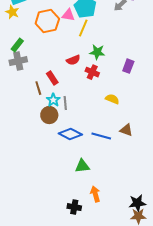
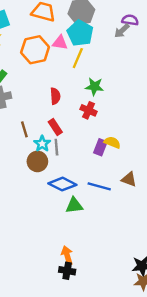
red semicircle: (73, 60) -> (55, 96), moved, turned -72
purple rectangle: (128, 66) -> (100, 147), moved
red rectangle: (52, 78) -> (55, 127), moved
green triangle: (82, 166) -> (74, 205), moved
orange arrow: (95, 194) -> (67, 255), moved

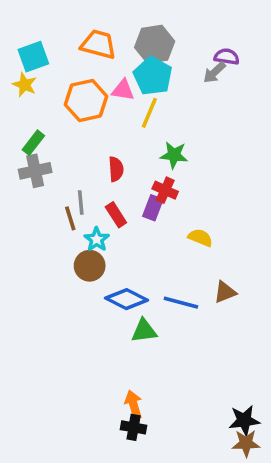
gray line: (56, 147) -> (81, 202), moved
purple rectangle: (100, 147) -> (153, 208), moved
brown triangle: (129, 179) -> (225, 292), turned -42

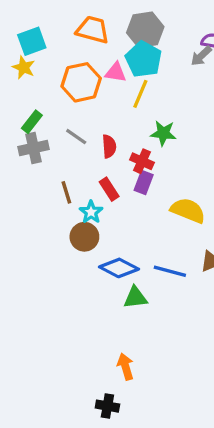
red cross: (165, 190) -> (142, 161), moved
gray line: (81, 202) -> (76, 137), moved, turned -50
yellow semicircle: (200, 238) -> (188, 210), size x1.5
black cross: (134, 427) -> (107, 406), moved

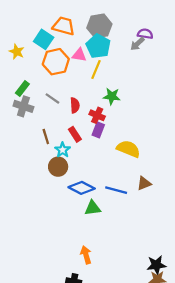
cyan square: (32, 41) -> (44, 39), moved, turned -36
gray cross: (33, 148) -> (23, 106), turned 30

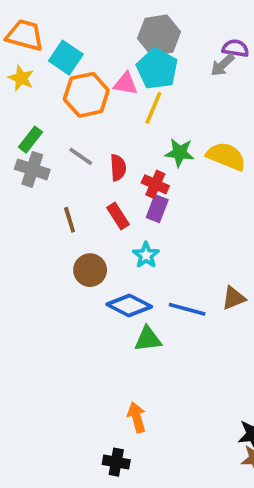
orange trapezoid: (64, 26) -> (25, 35), moved
yellow semicircle: (128, 149) -> (226, 156), moved
cyan star: (63, 150) -> (146, 255), moved

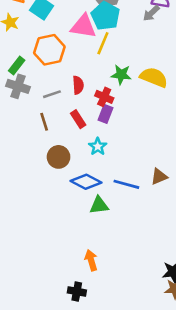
pink triangle: (125, 84) -> (83, 26), size x1.5
orange hexagon: (86, 95) -> (49, 50), moved
gray line: (81, 156) -> (52, 94), moved, turned -54

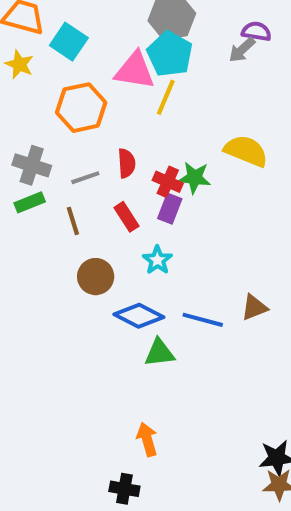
green rectangle: (17, 65) -> (30, 202), moved, turned 30
green star: (121, 75) -> (194, 178), moved

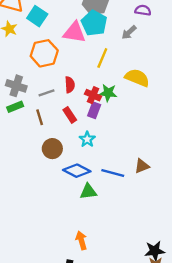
gray arrow: (242, 50) -> (129, 32), moved
yellow line: (166, 97) -> (102, 58), moved

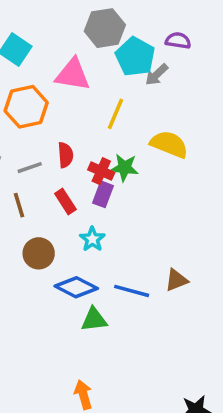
cyan pentagon: (94, 23) -> (135, 57), moved

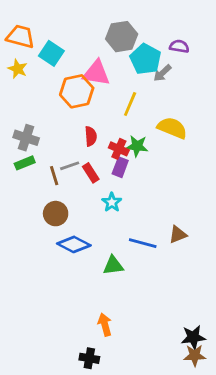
orange hexagon: (26, 107) -> (77, 91), moved
gray line: (30, 168) -> (70, 166), moved
brown circle: (39, 253) -> (56, 214), moved
blue diamond: (76, 287) -> (74, 244), moved

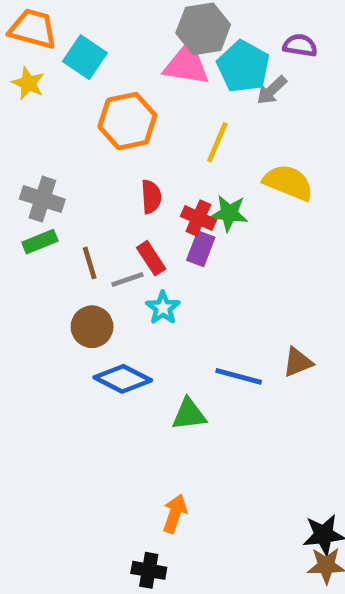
pink triangle: (96, 73) -> (187, 64), moved
gray line: (70, 166) -> (127, 279), moved
cyan star: (112, 202) -> (163, 308), moved
orange arrow: (105, 325) -> (175, 514), turned 35

